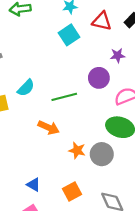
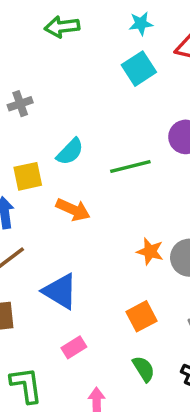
orange arrow: (49, 128) -> (73, 210), moved
blue triangle: (33, 185) -> (60, 291), moved, size x1.6

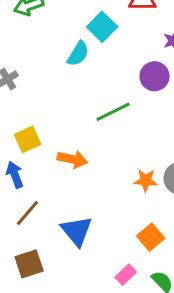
cyan semicircle: (70, 152) -> (78, 54), moved
blue triangle: (60, 291) -> (77, 231), turned 32
pink rectangle: (74, 347) -> (126, 275), moved

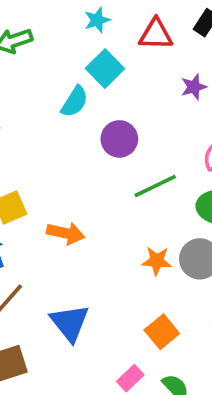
purple circle: (155, 76) -> (119, 139), moved
green line: (113, 112) -> (155, 186), moved

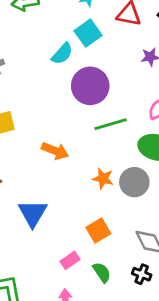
purple circle: (119, 139) -> (90, 86), size x1.4
orange arrow: (66, 233) -> (55, 151), moved

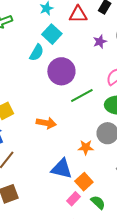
orange star: (103, 179) -> (86, 147), moved
blue triangle: (33, 213) -> (62, 169), moved, turned -35
orange square: (98, 230) -> (84, 182), moved

